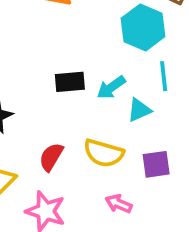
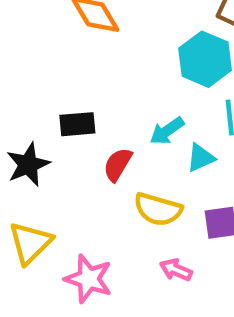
black rectangle: (70, 82) -> (77, 124), moved
red semicircle: (51, 157) -> (118, 165), moved

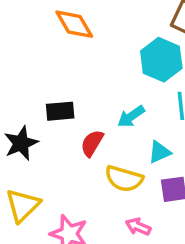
cyan triangle: (201, 158) -> (160, 152), moved

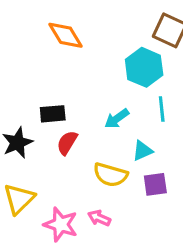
red semicircle: (92, 143) -> (67, 143), moved
pink arrow: (138, 227) -> (99, 218), moved

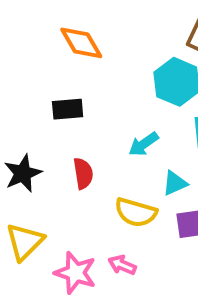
black rectangle: (53, 114) -> (68, 109), moved
red semicircle: (67, 143) -> (83, 173), turned 140

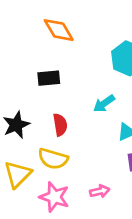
yellow semicircle: (136, 212) -> (53, 159), moved
pink arrow: (122, 265) -> (100, 191), moved, turned 144

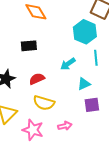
red semicircle: (60, 125) -> (37, 79), turned -105
yellow semicircle: (53, 159) -> (44, 103), moved

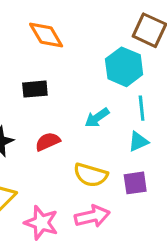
cyan triangle: (84, 84) -> (138, 142), moved
yellow semicircle: (44, 103) -> (91, 175), moved
pink arrow: (65, 126) -> (92, 216), size x1.5

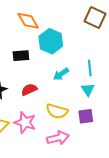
cyan hexagon: (124, 67) -> (51, 41), moved
cyan triangle: (138, 142) -> (88, 90), turned -40
pink star: (41, 223) -> (25, 122), moved

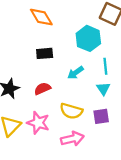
cyan hexagon: (51, 41) -> (88, 38), moved
black rectangle: (21, 56) -> (45, 53), moved

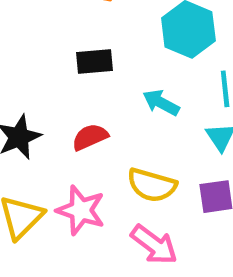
cyan arrow: (76, 73) -> (161, 103), turned 63
pink arrow: (72, 139) -> (154, 245), turned 50

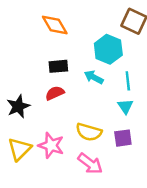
cyan arrow: (161, 103) -> (94, 77), moved
red semicircle: (90, 137) -> (55, 93), moved

